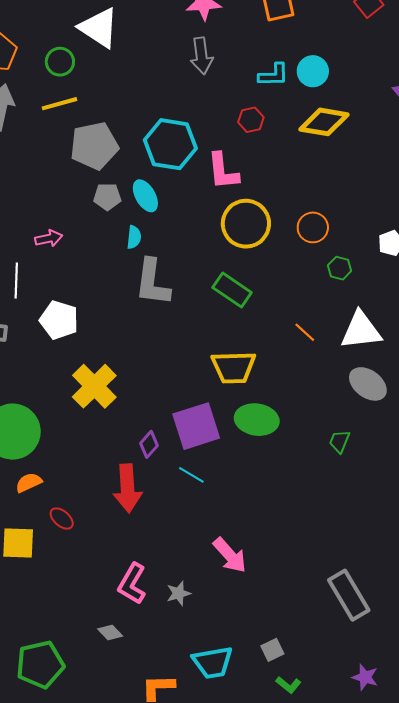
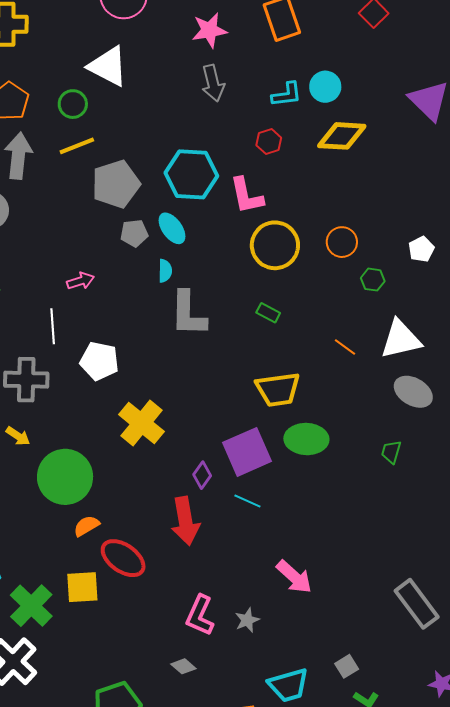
green rectangle: (232, 290) -> (268, 313), size x0.6
red ellipse: (62, 519) -> (123, 558), size x1.8

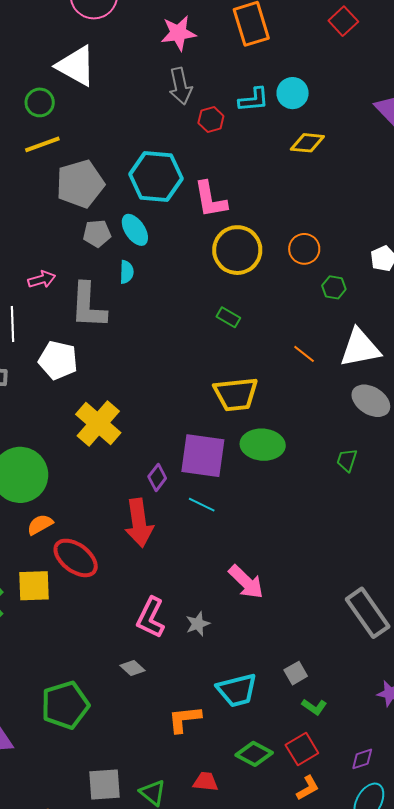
yellow diamond: (342, 136) -> (307, 143), size x0.7
red hexagon: (269, 141) -> (211, 119), moved
gray L-shape: (188, 314) -> (88, 306), moved
purple square: (247, 452) -> (203, 456), turned 30

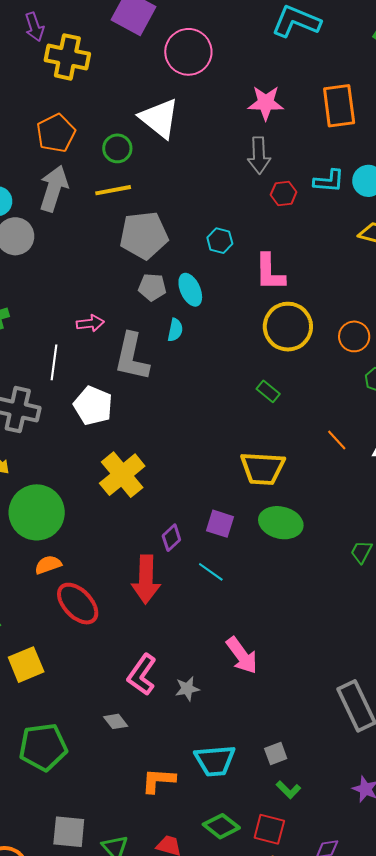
cyan hexagon: (156, 176) -> (220, 241), size x0.5
purple square: (203, 456) -> (220, 524), size x0.6
yellow square: (34, 586) -> (26, 665), moved, turned -30
red square: (302, 749) -> (269, 829), turned 36

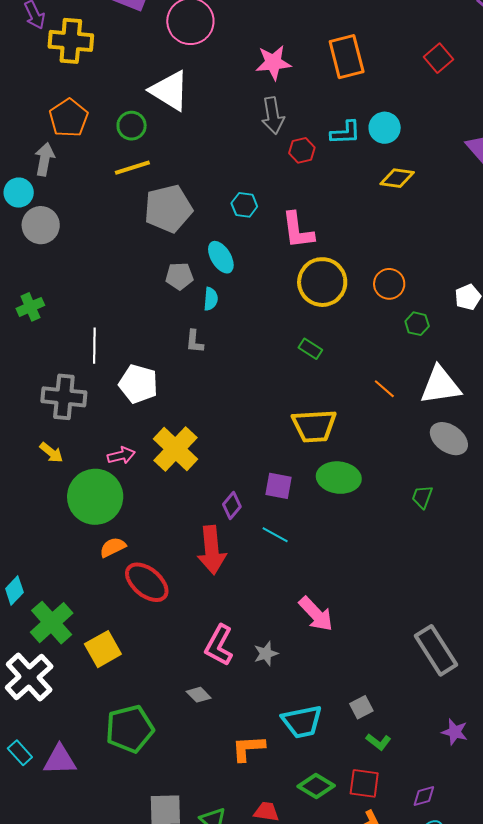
gray arrow: (54, 188) -> (45, 159), moved, size x0.7
gray pentagon: (152, 287) -> (179, 276), moved
pink arrow: (90, 323) -> (121, 455), moved
gray L-shape: (132, 357) -> (195, 341), moved, size x0.5

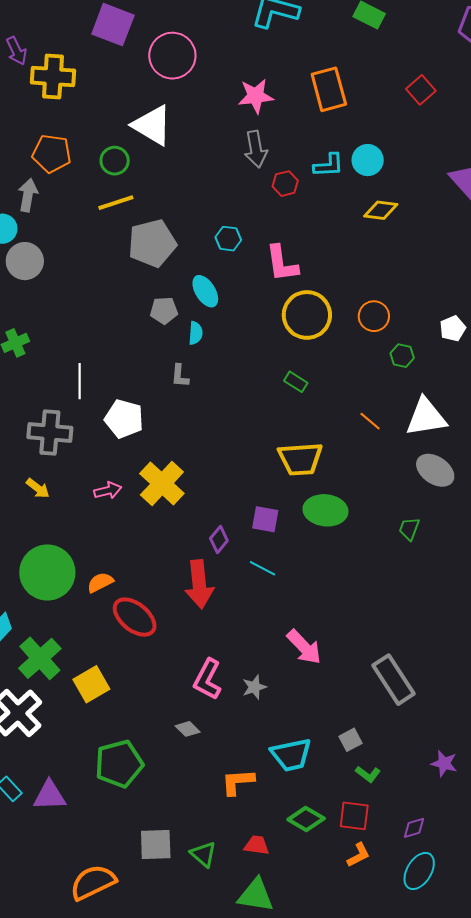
orange pentagon: (69, 118) -> (52, 154), turned -30
green circle: (95, 497) -> (47, 572), moved
gray rectangle: (436, 650) -> (394, 680), moved

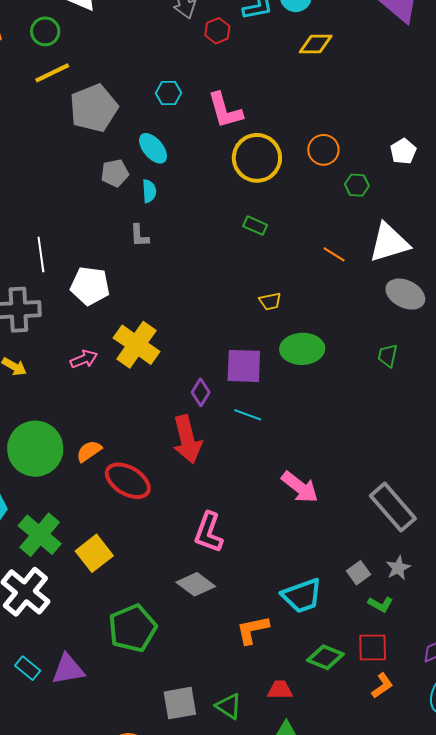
yellow trapezoid: (300, 459) -> (270, 301), size x0.5
purple square: (265, 519) -> (244, 366), size x1.4
gray star: (254, 687) -> (398, 568), moved
gray diamond: (188, 729) -> (196, 584), size x1.5

